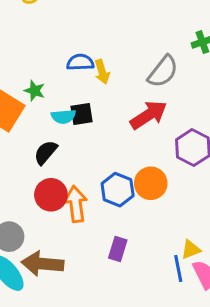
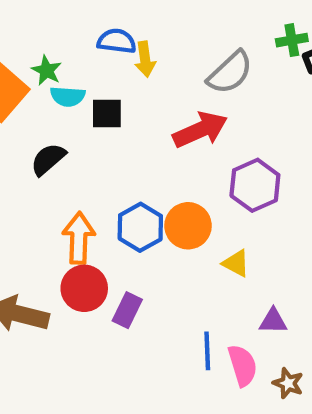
cyan semicircle: (63, 116) -> (68, 96), moved
red circle: (51, 195) -> (84, 288), moved
yellow triangle: (191, 250) -> (236, 263), moved, turned 40

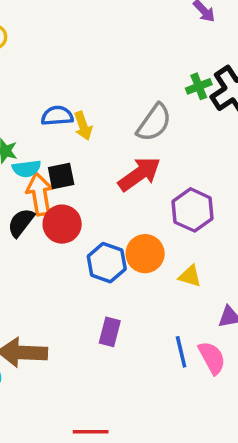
orange arrow: (79, 238) -> (40, 194), moved
red circle: (84, 288) -> (62, 224), moved

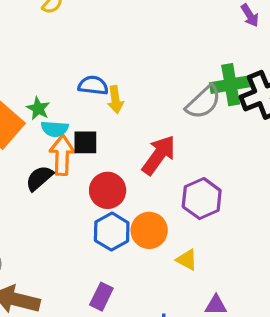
green cross: (199, 86) -> (231, 85), size x1.6
gray semicircle: (154, 123) -> (203, 102), moved
red arrow: (139, 174) -> (159, 155), turned -30
red circle: (62, 224) -> (108, 190), moved

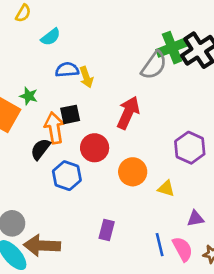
cyan semicircle: (55, 129) -> (51, 37), moved, turned -30
purple hexagon: (202, 199) -> (190, 148), moved
blue hexagon: (112, 232) -> (67, 176), moved

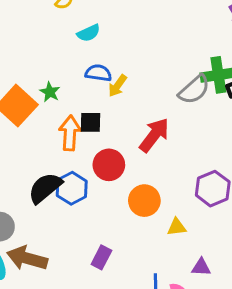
yellow arrow: (86, 77) -> (117, 86), turned 42
black semicircle: (40, 149) -> (45, 188), moved, size x1.4
yellow triangle: (166, 188) -> (177, 227), turned -36

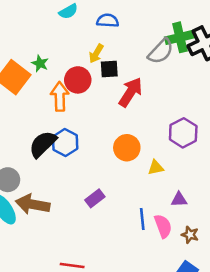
blue semicircle: (98, 73) -> (108, 21), moved
black square: (91, 122) -> (109, 69), moved
red circle: (109, 165) -> (78, 80), moved
purple rectangle: (101, 257) -> (95, 198), turned 30

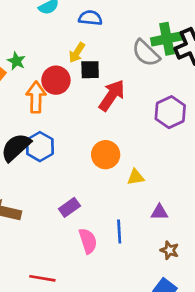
gray semicircle: (161, 51) -> (146, 53), turned 88
purple hexagon: (183, 133) -> (170, 112), moved
pink semicircle: (163, 226) -> (88, 241), moved

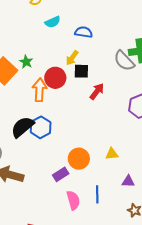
red arrow: (112, 95) -> (97, 91), size x0.7
orange circle: (106, 155) -> (79, 159), moved

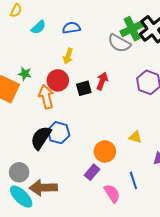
black square: (81, 71) -> (84, 88), moved
yellow triangle: (112, 154) -> (135, 137), turned 40

